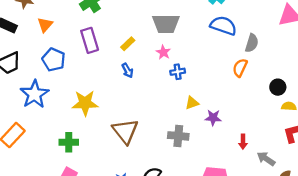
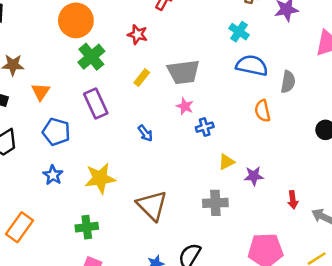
yellow rectangle: (128, 44) -> (142, 78), moved
orange semicircle: (240, 68) -> (263, 111), moved, turned -30
blue star: (35, 94) -> (53, 175), moved, size x0.6

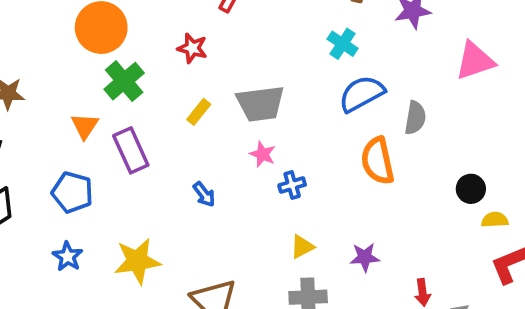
blue semicircle: (252, 65) -> (362, 94), turned -40
orange triangle: (41, 92) -> (85, 126), moved
orange semicircle: (263, 111) -> (378, 161), size x1.4
yellow triangle: (226, 162) -> (302, 247), moved

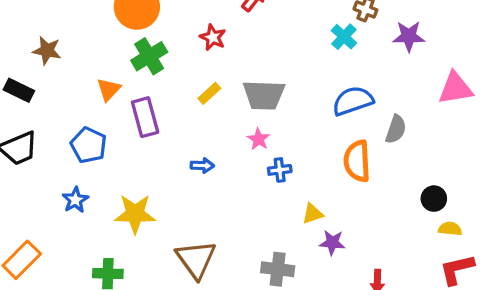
cyan cross: (343, 44) -> (344, 37), moved
blue arrow: (204, 194) -> (202, 166), turned -60
yellow triangle: (302, 247) -> (313, 214), moved

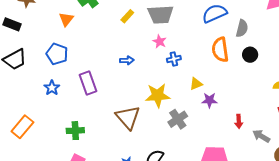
purple rectangle: (145, 117) -> (88, 83), moved
black circle: (434, 199) -> (250, 55), moved
yellow star: (135, 214) -> (158, 95), moved
gray cross: (278, 269) -> (178, 119), turned -36

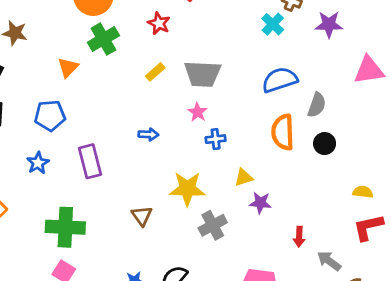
blue pentagon: (57, 54) -> (50, 116), turned -30
brown triangle: (128, 117) -> (142, 216), size x0.6
green cross: (75, 131) -> (65, 227), size x1.5

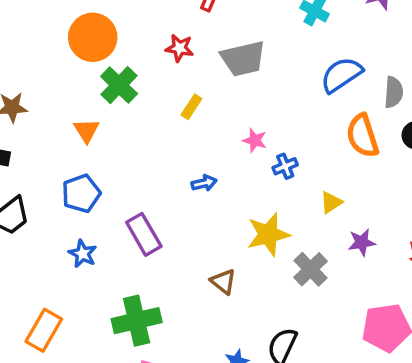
gray trapezoid: (203, 74) -> (243, 59), moved
purple star: (260, 203) -> (362, 242), moved

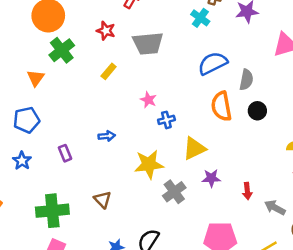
blue arrow: (204, 183) -> (107, 136), moved
yellow triangle: (331, 202) -> (194, 148), size x1.5
purple rectangle: (144, 234) -> (65, 153), size x0.6
brown triangle: (223, 282) -> (103, 199), moved

